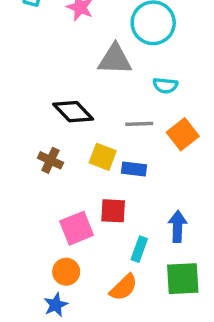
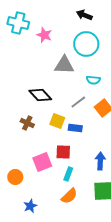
gray line: (139, 124) -> (78, 102), turned -35
cyan rectangle: (139, 249) -> (68, 174), moved
orange circle: (66, 272) -> (15, 177), moved

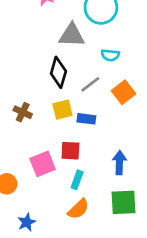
black diamond: (40, 95) -> (58, 72), moved, turned 60
yellow square: (57, 121) -> (62, 110), turned -35

